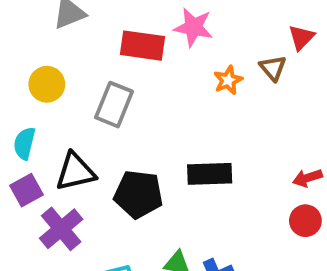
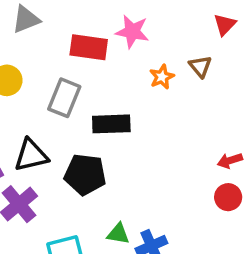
red triangle: (301, 37) -> (225, 25), moved
black rectangle: (210, 174) -> (111, 124), moved

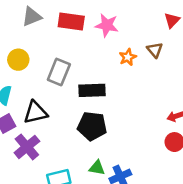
red rectangle: (89, 47) -> (71, 22), moved
black pentagon: (85, 174) -> (92, 126), moved

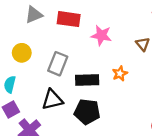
pink star: (107, 25) -> (101, 35), moved
orange star: (128, 57) -> (120, 74), moved
black triangle: (35, 113) -> (52, 100), moved

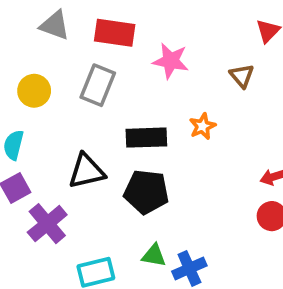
gray triangle: (34, 15) -> (55, 25), turned 42
gray rectangle: (58, 64) -> (98, 85), moved

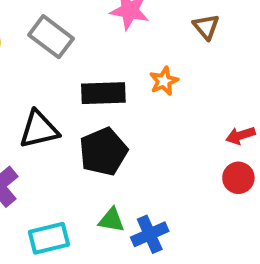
gray rectangle: (98, 85) -> (51, 37), turned -75
black pentagon: (146, 192) -> (103, 152), turned -30

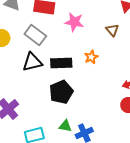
black triangle: (39, 129) -> (32, 62), moved

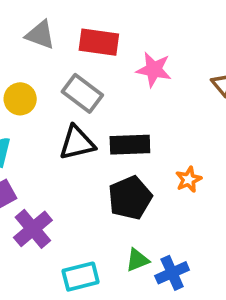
orange star: (91, 57) -> (189, 179), moved
green triangle: (65, 126) -> (137, 260), turned -32

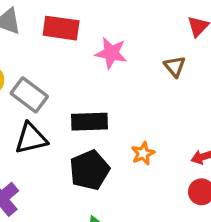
gray rectangle: (82, 93) -> (29, 95), moved
black triangle: (77, 143) -> (31, 138), moved

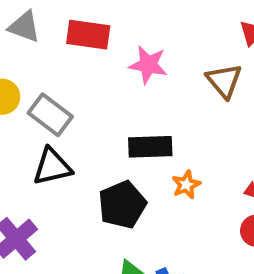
brown triangle: (175, 66) -> (224, 81), size x1.4
black rectangle: (89, 122) -> (150, 147), moved

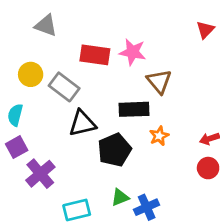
red rectangle: (88, 35) -> (95, 55), moved
brown triangle: (224, 81) -> (159, 81), moved
black triangle: (52, 167) -> (82, 123), moved

